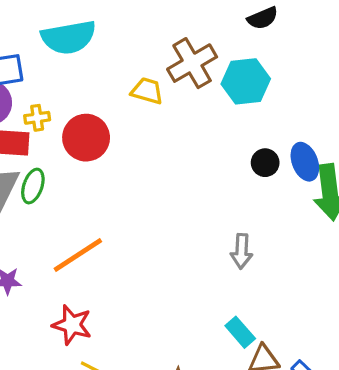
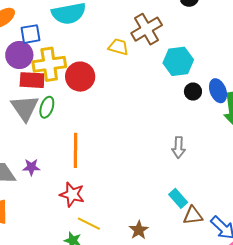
cyan hexagon: (246, 81) -> (178, 61), moved
yellow cross: (37, 118) -> (49, 64), size x2.0
orange line: (78, 255) -> (75, 150), turned -56

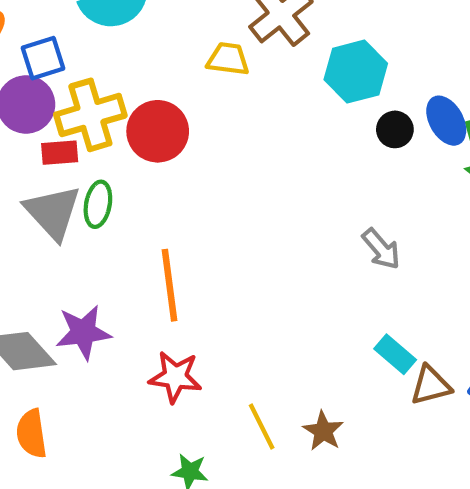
red rectangle: (32, 80) -> (60, 153), size x0.7
gray arrow: (178, 147) -> (381, 249), turned -35
purple star: (31, 167) -> (83, 332), size x1.5
yellow line: (89, 224) -> (262, 426), moved, turned 45

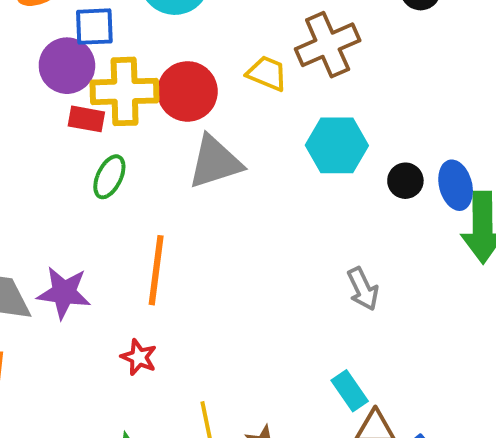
cyan hexagon: (356, 72) -> (337, 145), moved
red circle: (158, 131) -> (187, 91), moved
gray triangle: (53, 212) -> (215, 162), moved, turned 40
red star: (175, 377) -> (139, 357), size x0.7

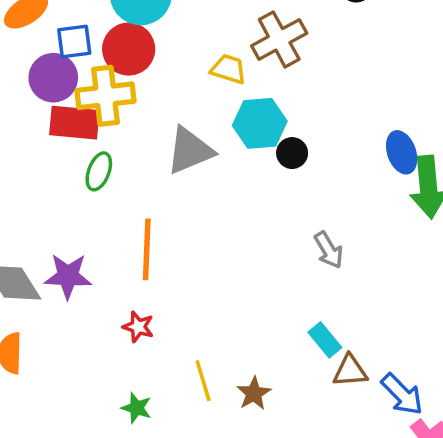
red circle: (187, 91) -> (129, 49), moved
red rectangle: (86, 119) -> (74, 123), size x1.6
cyan hexagon: (337, 145) -> (260, 123), moved
black circle: (405, 181) -> (292, 153), moved

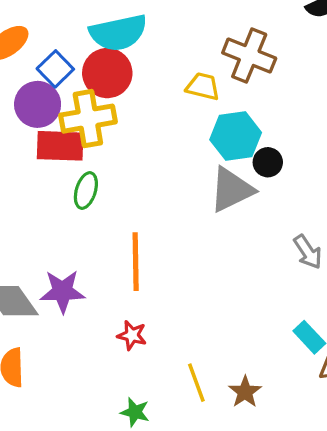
brown cross: (279, 39) -> (249, 55), turned -36
blue square: (74, 41) -> (55, 69), turned -33
gray triangle: (190, 151) -> (231, 190), moved

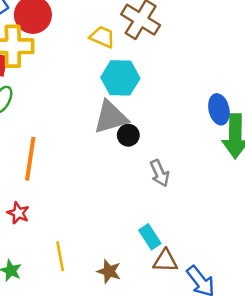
black circle: (268, 162) -> (128, 135), moved
brown star: (245, 392) -> (109, 271), moved, turned -30

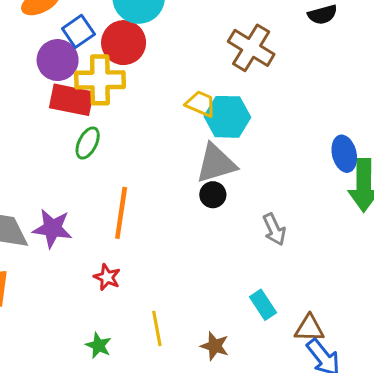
yellow trapezoid: (102, 37) -> (201, 104), moved
black circle: (128, 135) -> (213, 195), moved
brown triangle: (165, 261) -> (309, 328), moved

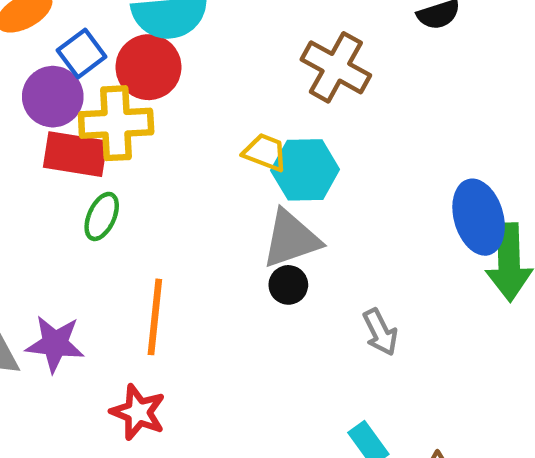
blue ellipse: (344, 154) -> (479, 217), size x1.4
red star: (107, 277) -> (138, 412), size x1.4

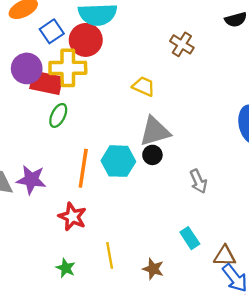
brown cross: (336, 67) -> (182, 44), size x0.7
purple circle: (53, 97) -> (27, 68), moved
cyan hexagon: (305, 170) -> (118, 161), moved

